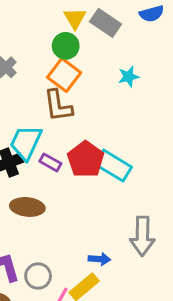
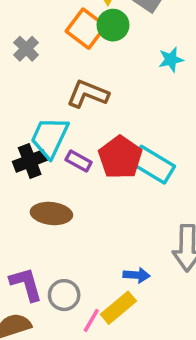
green circle: (66, 46) -> (113, 25), moved
orange square: (64, 75) -> (86, 29), moved
brown L-shape: (58, 106) -> (88, 94), turned 120

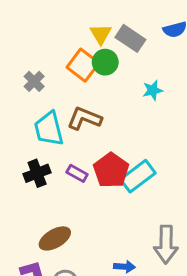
cyan trapezoid: (50, 137) -> (49, 129), moved, turned -39
cyan rectangle: (153, 165) -> (138, 176), turned -68
brown ellipse: (51, 213) -> (55, 238), moved, turned -36

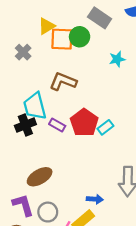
yellow triangle: (101, 34) -> (47, 26), moved, turned 30
orange square: (83, 65) -> (62, 39), turned -35
cyan trapezoid: (49, 129) -> (35, 106), moved
cyan rectangle: (138, 176) -> (105, 127), size x0.6

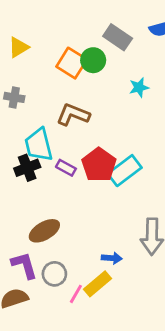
yellow triangle: (47, 26) -> (19, 47), moved
orange square: (62, 39) -> (72, 63), turned 30
gray cross: (23, 52) -> (14, 97), moved, turned -35
cyan rectangle: (105, 127) -> (125, 171), size x1.6

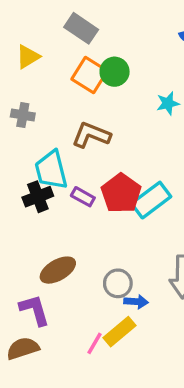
gray rectangle: (118, 37) -> (81, 28), moved
gray circle: (54, 274) -> (118, 283), moved

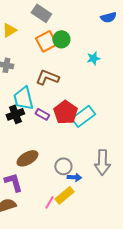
orange square: (89, 75) -> (46, 41), turned 30

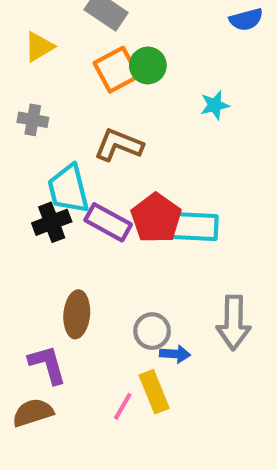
purple rectangle: (42, 114) -> (108, 222), size x1.5
cyan rectangle: (83, 116) -> (194, 226), turned 40
brown ellipse: (27, 158) -> (77, 314), turned -55
yellow rectangle: (64, 195) -> (154, 392), turned -72

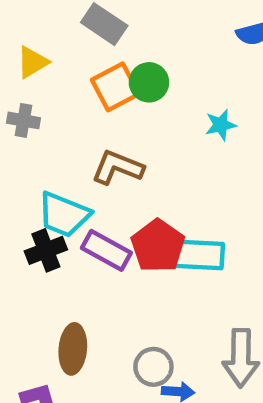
gray cross: (33, 120) -> (23, 120), moved
cyan trapezoid: (68, 189) -> (64, 215), turned -54

